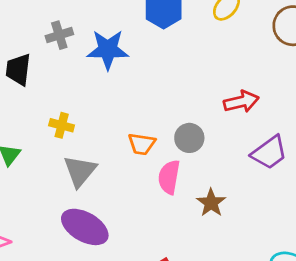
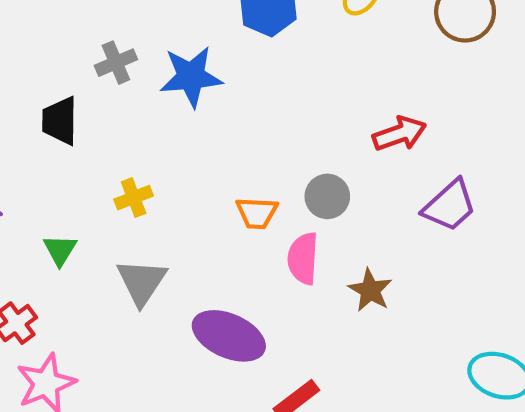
yellow cross: (62, 125) -> (134, 198), turned -30
gray triangle: (80, 171) -> (142, 282), moved
purple ellipse: (85, 227) -> (229, 336), moved

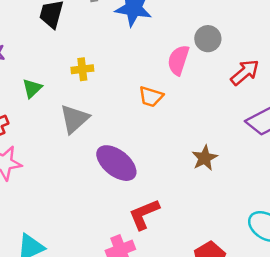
red arrow: (399, 134) -> (245, 72), turned -36
gray circle: (327, 196) -> (208, 39), moved
pink semicircle: (303, 258) -> (178, 60), moved

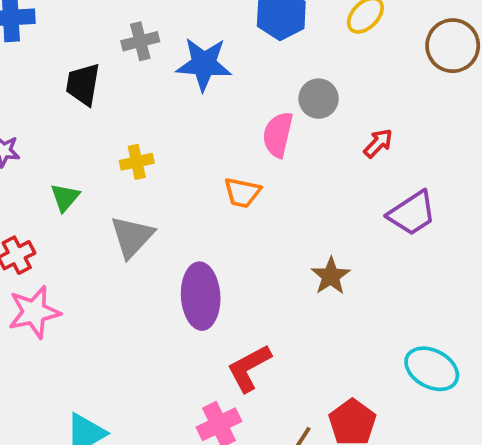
red arrow: (245, 72) -> (378, 143), size x0.7
purple ellipse: (116, 163) -> (201, 296), turned 54

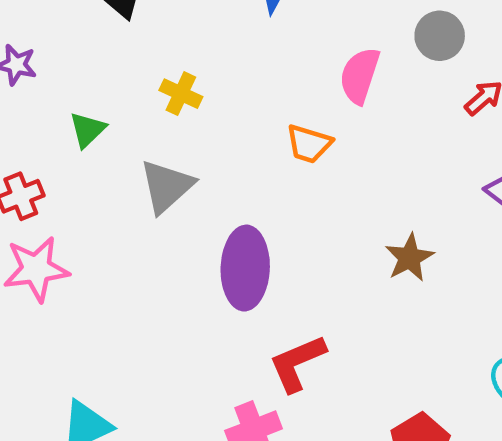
gray circle: (319, 99) -> (440, 36), moved
yellow cross: (137, 162) -> (181, 94), turned 32

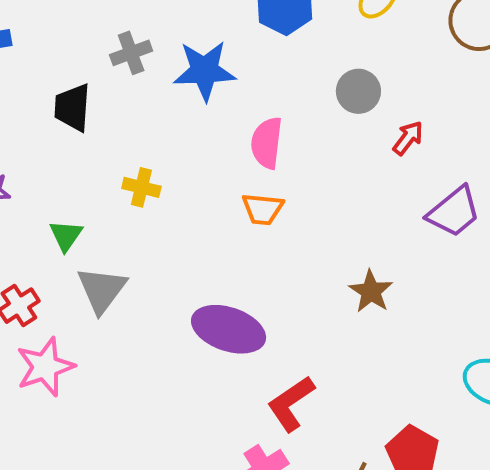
pink semicircle: (360, 76) -> (267, 143), moved
gray triangle: (167, 186) -> (102, 290), moved
purple ellipse: (245, 268) -> (229, 329), turned -62

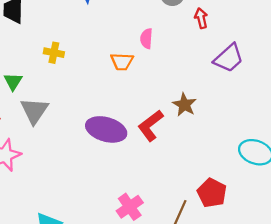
red arrow: (408, 138) -> (201, 18), turned -48
pink semicircle: (267, 143) -> (146, 39), moved, size x0.7
red L-shape: (291, 404) -> (151, 126), moved

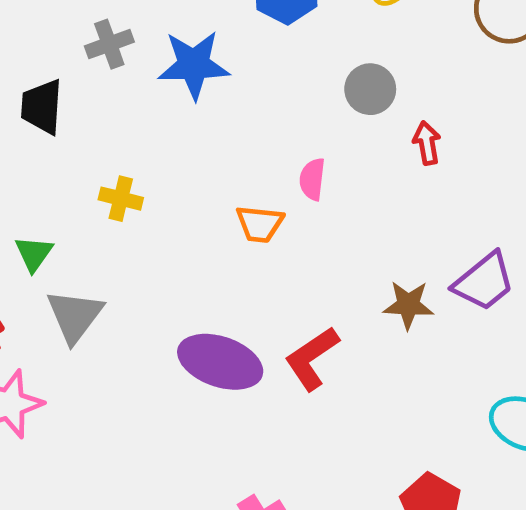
purple trapezoid: (229, 58) -> (484, 282), moved
brown star: (184, 105) -> (408, 305), moved, turned -30

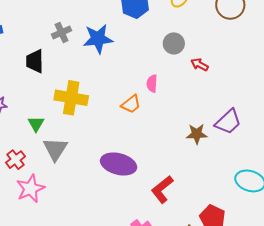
red arrow: (427, 143) -> (200, 65), turned -48
yellow cross: (121, 199) -> (71, 98), size x1.8
orange trapezoid: (260, 224) -> (131, 104), turned -40
red L-shape: (312, 358) -> (162, 189), moved

